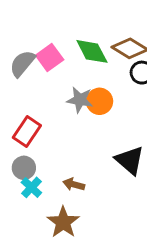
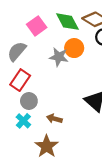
gray semicircle: (22, 63) -> (17, 51), moved
orange circle: (99, 101) -> (74, 48), moved
gray circle: (24, 168) -> (29, 101), moved

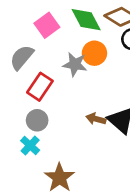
red rectangle: (20, 80) -> (40, 87), moved
brown arrow: (54, 119) -> (96, 119), moved

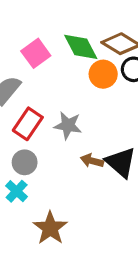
orange circle: (94, 53) -> (103, 74), moved
gray star: (75, 64) -> (68, 125), moved

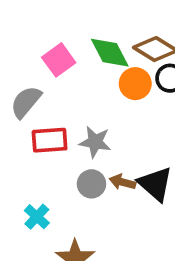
red rectangle: (28, 124) -> (50, 140), turned 52
gray circle: (25, 162) -> (91, 184), moved

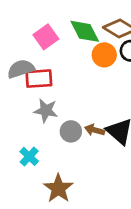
gray semicircle: (26, 102) -> (21, 69), turned 32
red rectangle: (50, 140) -> (39, 79), moved
gray star: (95, 142) -> (46, 111), moved

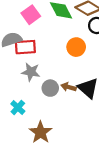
orange circle: (104, 55) -> (76, 47), moved

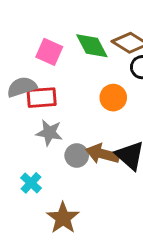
pink square: (31, 15) -> (49, 52), turned -30
brown arrow: (69, 87) -> (103, 154), size x1.5

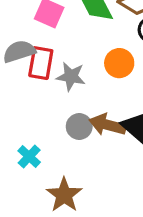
red rectangle: (42, 98) -> (41, 63), turned -76
gray star: (49, 133) -> (71, 76), moved

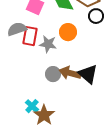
orange circle: (119, 63) -> (68, 32), moved
cyan cross: (29, 157) -> (32, 106), moved

